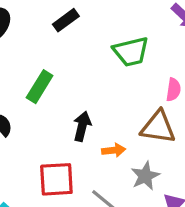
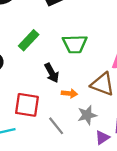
green trapezoid: (131, 52) -> (75, 44), moved
black arrow: (82, 126) -> (52, 73), turned 126

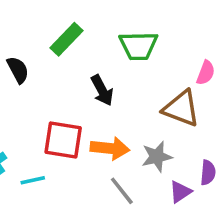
orange arrow: (69, 93) -> (110, 148), moved, size x1.5
gray line: (56, 126) -> (122, 191), moved

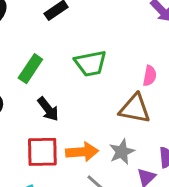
black arrow: (102, 90) -> (48, 109), moved

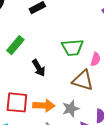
green trapezoid: (90, 63) -> (72, 47), moved
black arrow: (48, 109) -> (39, 68), moved

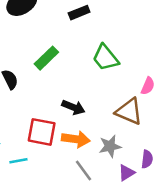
green trapezoid: (72, 47) -> (105, 58), moved, turned 50
black arrow: (39, 68) -> (73, 107), moved, turned -42

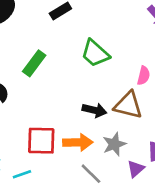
black arrow: (73, 107) -> (94, 110), moved

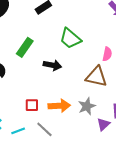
black arrow: (94, 110) -> (52, 65), moved
red square: (41, 141) -> (32, 105), size x0.6
gray line: (91, 174) -> (44, 129), moved

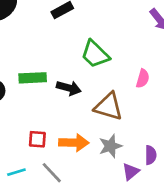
green rectangle: (25, 47) -> (33, 78), moved, turned 48
brown triangle: (96, 77) -> (109, 107), moved

